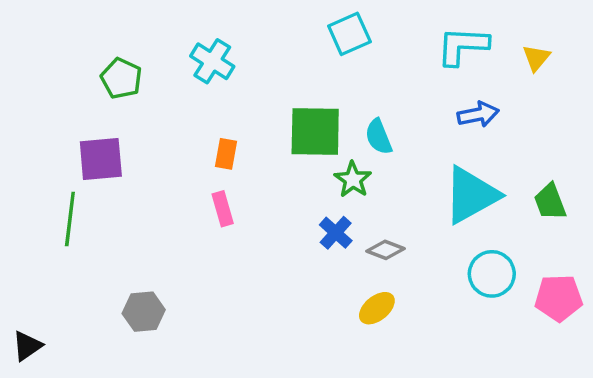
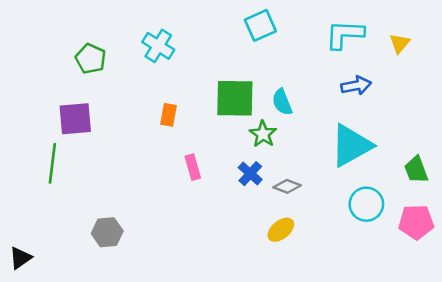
green trapezoid: (550, 202) -> (416, 170), moved
pink rectangle: (223, 209) -> (193, 167), moved

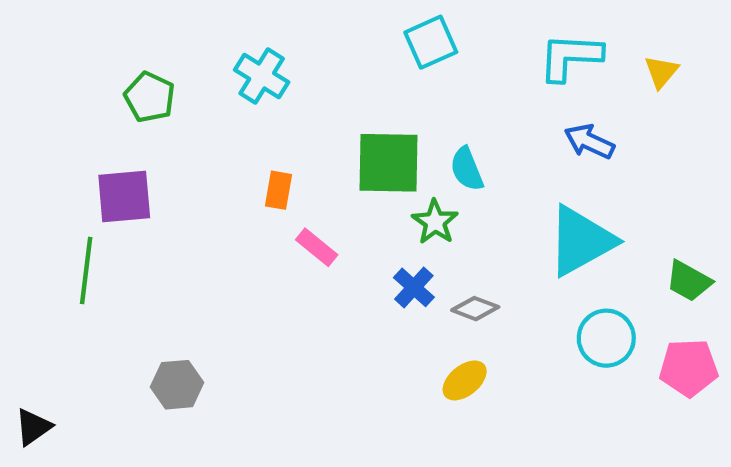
blue arrow: (356, 85) -> (589, 142), turned -144
pink rectangle: (193, 167) -> (317, 247), moved, turned -35
green trapezoid: (416, 170) -> (689, 281), turned -40

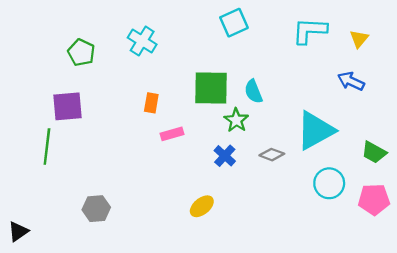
blue arrow: (589, 142) -> (351, 81), moved
pink rectangle: (317, 247) -> (172, 134), turned -55
gray diamond: (475, 309) -> (272, 155), moved
yellow ellipse: (465, 380) -> (202, 206), moved

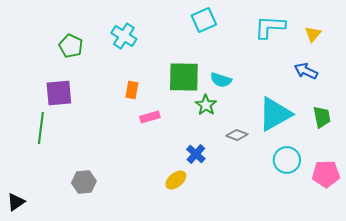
cyan semicircle: (253, 92) -> (221, 80), turned -50
green trapezoid: (374, 152) -> (322, 117), moved, turned -130
blue cross: (225, 156) -> (196, 154), moved

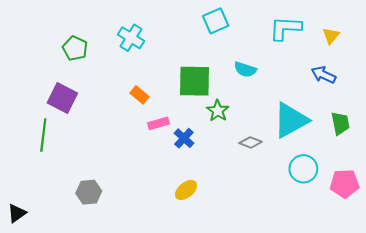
cyan semicircle: (221, 80) -> (245, 69), moved
orange rectangle: (132, 90) -> (140, 95), turned -60
purple square: (59, 93) -> (62, 98), turned 32
blue cross: (196, 154) -> (184, 138), moved

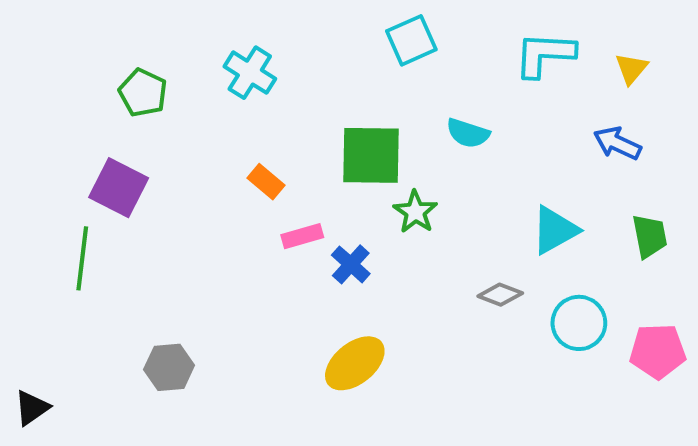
cyan triangle: (291, 120) -> (555, 230), size x0.7
gray diamond: (251, 142) -> (500, 295), moved
yellow ellipse: (186, 190) -> (355, 363), size x1.4

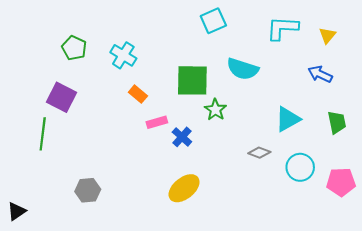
cyan cross: (250, 73) -> (123, 55), moved
cyan semicircle: (468, 133) -> (243, 69), size x1.4

